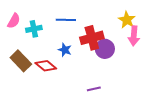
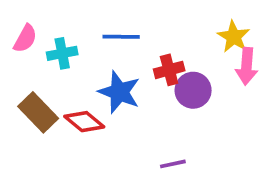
red cross: (92, 38) -> (169, 70), size x0.7
blue star: (65, 50) -> (119, 92), size x1.6

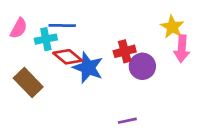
blue line: (121, 37) -> (62, 26), moved
red diamond: (84, 122) -> (68, 57), moved

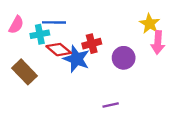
red cross: (125, 51) -> (92, 44), moved

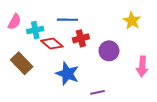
blue line: (54, 22) -> (67, 20), moved
pink arrow: (158, 42) -> (142, 66), moved
blue star: (76, 59) -> (67, 74), moved

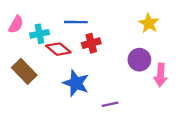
purple circle: (109, 51) -> (139, 60), moved

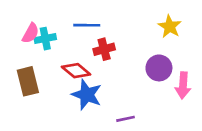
pink semicircle: (16, 24) -> (31, 33), moved
red diamond: (58, 49) -> (76, 71), moved
brown rectangle: (24, 71) -> (28, 81), turned 30

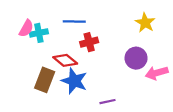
brown rectangle: (28, 81) -> (45, 80), moved, turned 35
pink arrow: (183, 85) -> (157, 73), turned 70

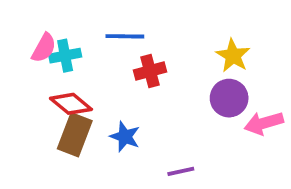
yellow star: (145, 23) -> (233, 56), moved
red diamond: (65, 60) -> (71, 104), moved
blue star: (74, 81) -> (125, 137), size x0.7

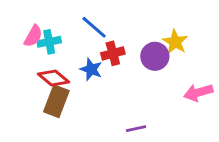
blue line: (125, 36) -> (94, 27), turned 40
purple circle: (229, 98) -> (155, 56), moved
blue star: (125, 137) -> (91, 69), moved

